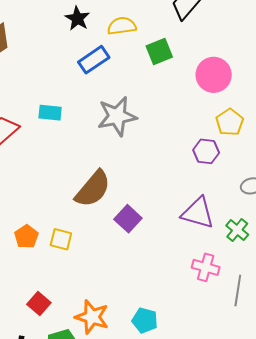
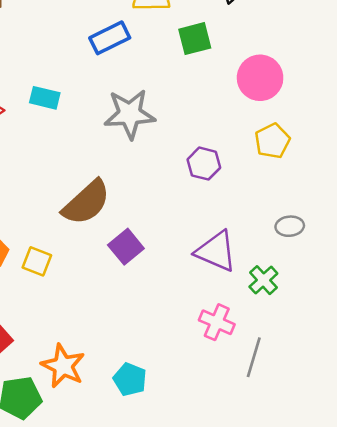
purple hexagon: (206, 151) -> (204, 164), moved

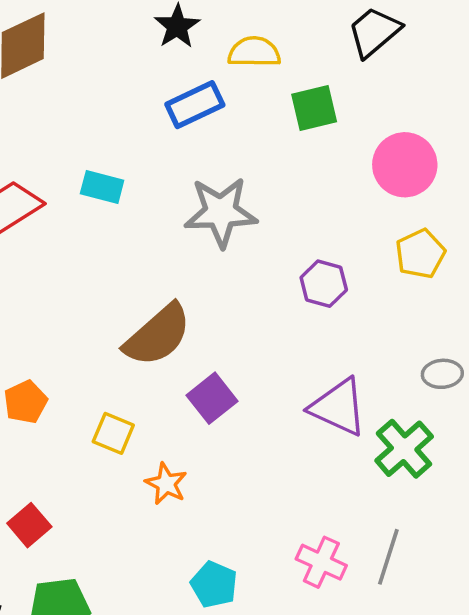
yellow square: (37, 261) -> (113, 433), moved
green cross: (263, 280) -> (404, 449), size x1.4
pink cross: (217, 322) -> (321, 562), moved
orange star: (63, 366) -> (166, 484), moved, size x0.7

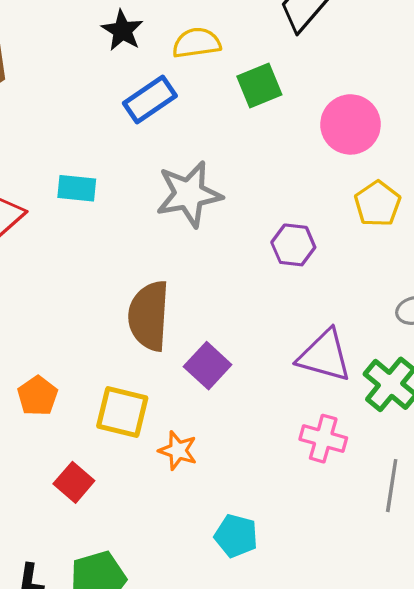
brown semicircle: (158, 335) -> (149, 316), turned 144
yellow square: (113, 433) -> (122, 412), size x1.4
red square: (29, 525) -> (74, 482), moved
pink cross: (321, 562) -> (323, 439), moved

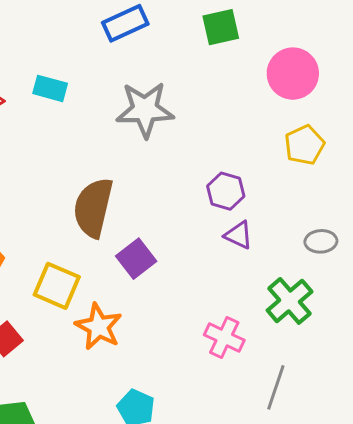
purple hexagon: (293, 245) -> (226, 191), moved
purple triangle: (324, 356) -> (239, 235), moved, size x0.6
orange star: (178, 450) -> (99, 327), size x1.4

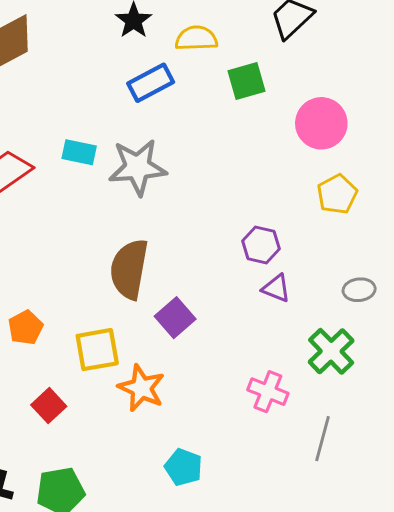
gray star: (145, 110) -> (138, 167), moved
yellow square: (57, 286) -> (97, 350), turned -30

